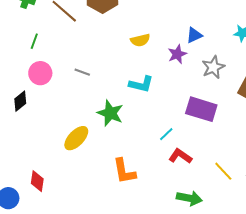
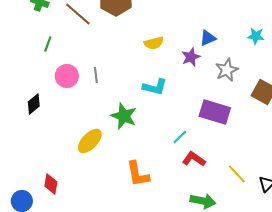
gray line: (82, 72) -> (96, 75), turned 63
pink circle: (40, 73) -> (67, 76), moved

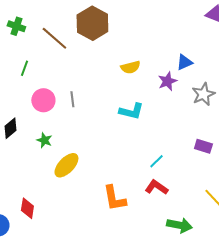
purple rectangle: (215, 112) -> (203, 146), moved, size x0.6
green star: (124, 116) -> (44, 140), moved, size x0.6
red L-shape: (194, 159) -> (156, 187), moved

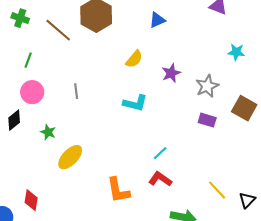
blue triangle: (184, 62) -> (157, 20), moved
yellow semicircle: (130, 67) -> (134, 59), turned -36
pink circle: (43, 100) -> (32, 92), moved
purple rectangle: (203, 146) -> (207, 120), moved

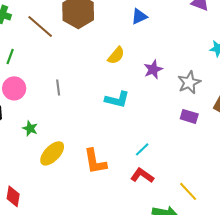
orange L-shape: (118, 190) -> (95, 161), moved
yellow line: (217, 190) -> (188, 191), moved

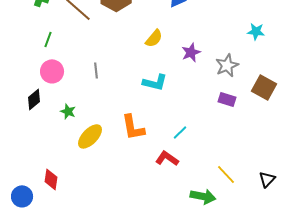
orange L-shape: (95, 161) -> (133, 127), moved
red L-shape: (142, 175) -> (167, 158), moved

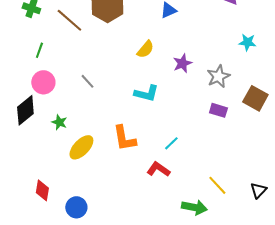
gray line: (96, 70) -> (87, 81), turned -35
black diamond: (34, 99) -> (25, 110), size x1.4
blue circle: (22, 196) -> (76, 207), moved

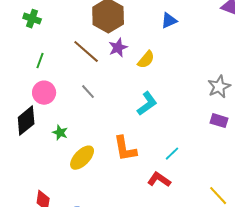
brown line: (69, 20) -> (86, 52), moved
purple star: (182, 63) -> (118, 48), moved
cyan L-shape: (146, 93) -> (147, 104), turned -50

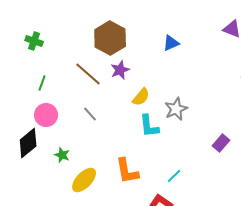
yellow semicircle: (146, 60) -> (141, 97), moved
gray star: (219, 87) -> (176, 109), moved
cyan L-shape: (147, 104) -> (149, 126), turned 120
purple rectangle: (219, 121) -> (221, 143), turned -66

